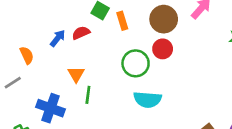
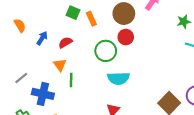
red semicircle: (81, 33) -> (65, 43), moved
orange semicircle: (27, 55) -> (20, 25), moved
gray line: (13, 83) -> (21, 78), moved

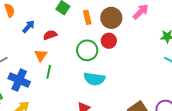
orange rectangle: (91, 19) -> (87, 17), moved

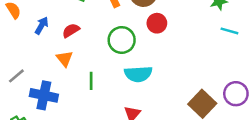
red circle: (109, 41) -> (157, 23), moved
green line: (49, 72) -> (91, 81), moved

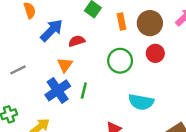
blue arrow: (42, 26) -> (52, 30), size x1.5
cyan semicircle: (138, 74) -> (141, 102), moved
blue cross: (44, 95) -> (58, 90), moved, turned 30

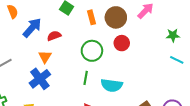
green line: (84, 91) -> (86, 78), moved

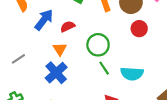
green circle: (92, 51) -> (98, 45), moved
green line: (86, 78) -> (104, 68), turned -40

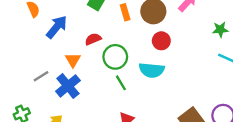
red semicircle: (68, 26) -> (93, 39), moved
gray line: (18, 59) -> (41, 76), moved
cyan semicircle: (132, 74) -> (152, 70), moved

